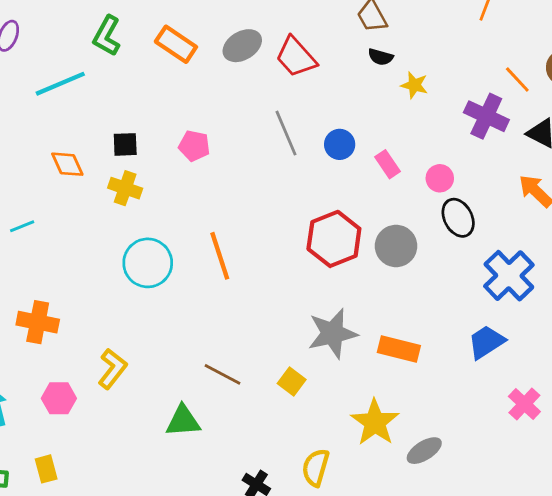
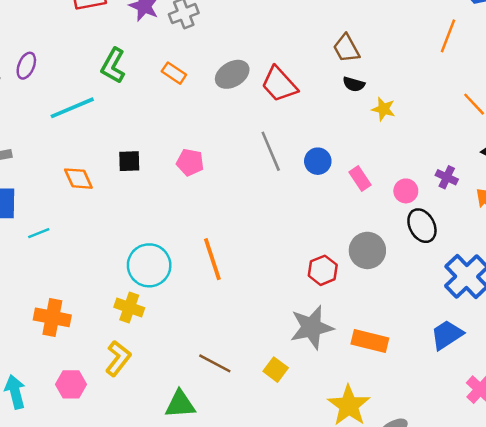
orange rectangle: (176, 44) -> (174, 73), size x0.7
purple cross: (486, 116) -> (447, 177), moved, size x0.6
yellow cross: (125, 188) -> (129, 308), moved
red hexagon: (334, 239) -> (323, 270), moved, size x0.6

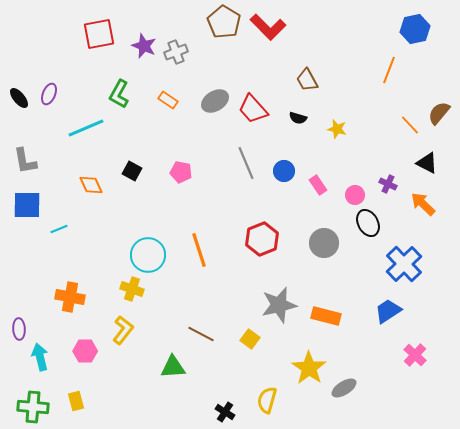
black semicircle: (354, 84) -> (298, 118), moved
black square: (129, 161) -> (132, 171), turned 30
red hexagon: (323, 270) -> (262, 239), moved, size x1.4

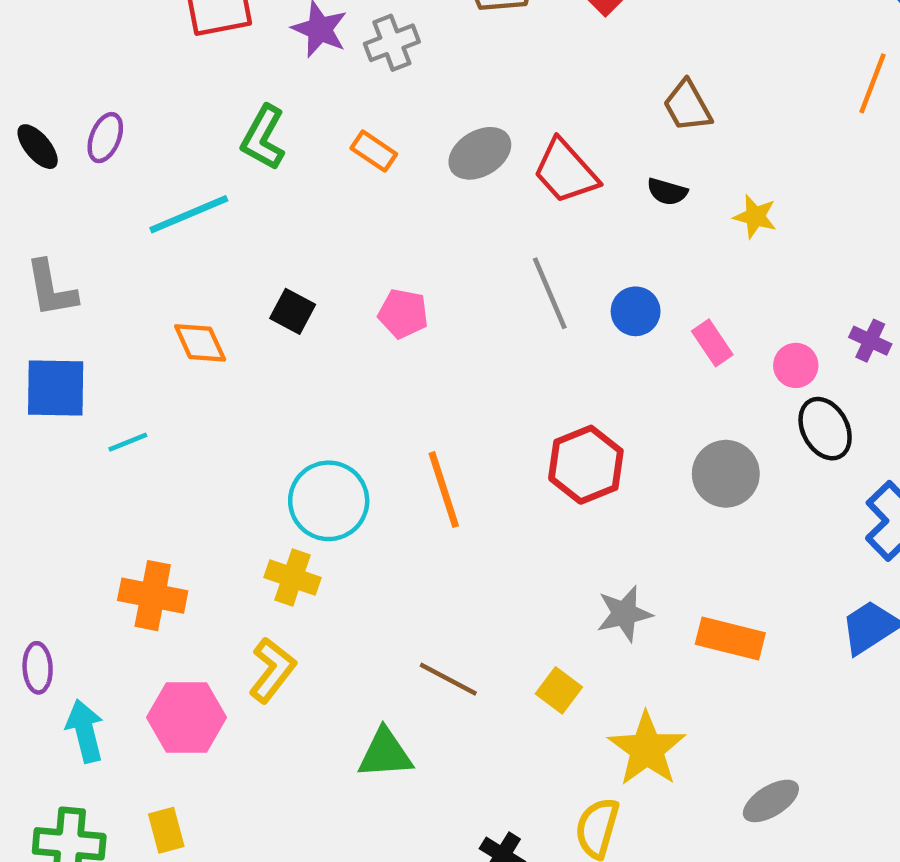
gray star: (279, 305) -> (624, 614), size x0.7
pink hexagon: (85, 351) -> (187, 717), size x1.4
yellow star: (309, 368) -> (647, 749), moved

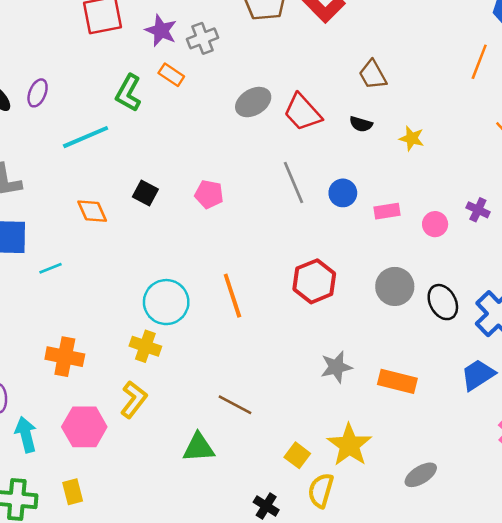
orange rectangle: (374, 151) -> (171, 75), moved
pink rectangle: (712, 343) -> (387, 211), turned -65
black ellipse: (825, 429) -> (443, 302), moved
yellow square: (559, 690) -> (297, 455), moved

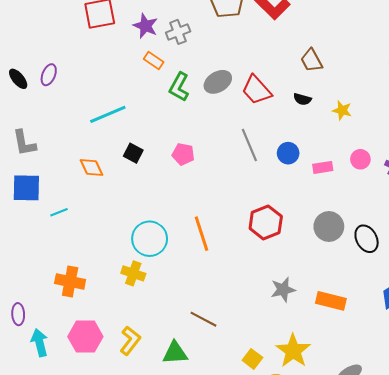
green L-shape: (128, 93) -> (179, 87), moved
cyan line: (86, 137) -> (108, 114), moved
pink circle: (435, 224) -> (360, 159), moved
yellow L-shape: (134, 399) -> (130, 341), moved

